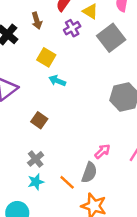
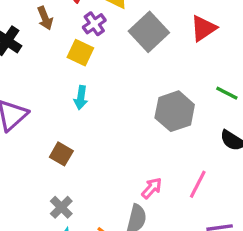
yellow square: (46, 57) -> (80, 53), moved
cyan arrow: (57, 81) -> (81, 98), turned -98

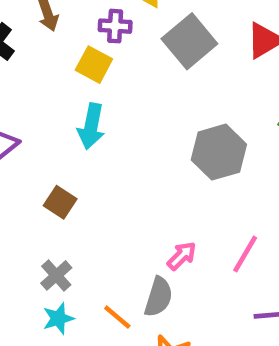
purple cross: (94, 24) -> (115, 26), turned 35
cyan arrow: (81, 98) -> (91, 126), size x1.4

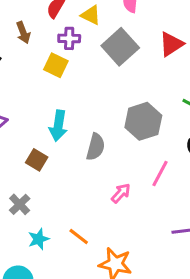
cyan arrow: (91, 126) -> (58, 126), moved
pink line: (245, 254) -> (160, 173), moved
gray cross: (56, 275) -> (20, 204), moved
gray semicircle: (159, 297) -> (96, 147), moved

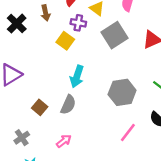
cyan arrow: (58, 126) -> (77, 76), moved
gray semicircle: (96, 147) -> (68, 105), moved
pink arrow: (121, 193) -> (64, 141), moved

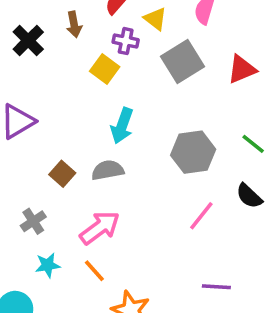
gray semicircle: (68, 105) -> (108, 170), turned -126
pink arrow: (64, 141) -> (100, 228), size x1.6

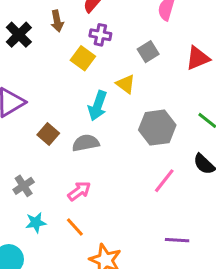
yellow triangle: (155, 19) -> (126, 84), moved
gray square: (183, 61) -> (148, 52), size x0.6
brown square: (62, 174) -> (48, 134), moved
pink arrow: (100, 228) -> (79, 191), size x0.7

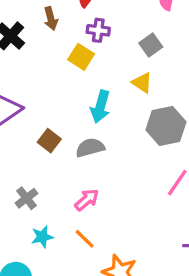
yellow triangle: (126, 84) -> (142, 83), moved

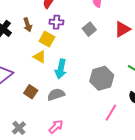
brown arrow: (51, 19) -> (28, 25), moved
yellow triangle: (142, 83) -> (40, 57), moved

